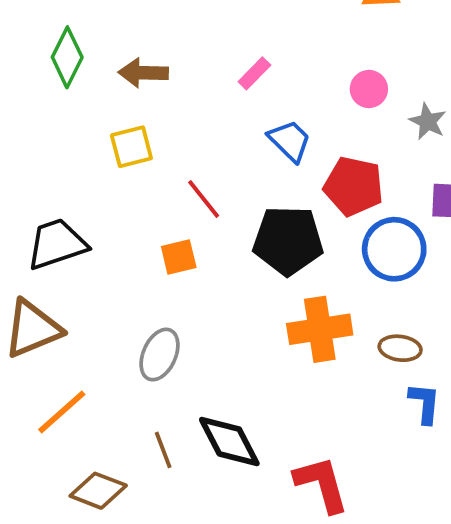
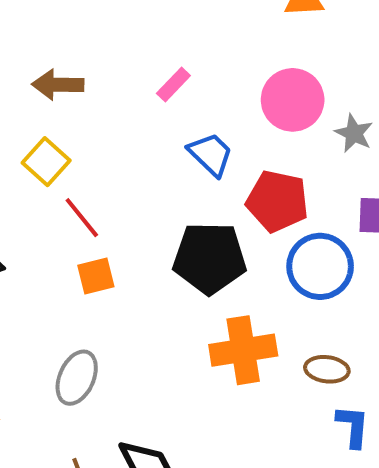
pink circle: (369, 89) -> (293, 100), size x1.6
yellow square: (131, 147) -> (46, 162), turned -33
red line: (204, 199) -> (82, 218), moved

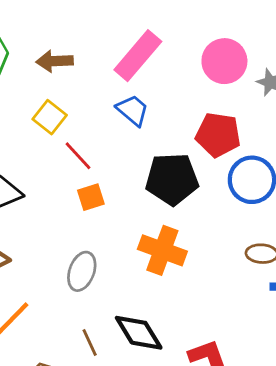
pink rectangle: (173, 85) -> (138, 56), size x2.0
blue trapezoid: (211, 154) -> (133, 110), moved
orange cross: (243, 350) -> (162, 250), moved, turned 33

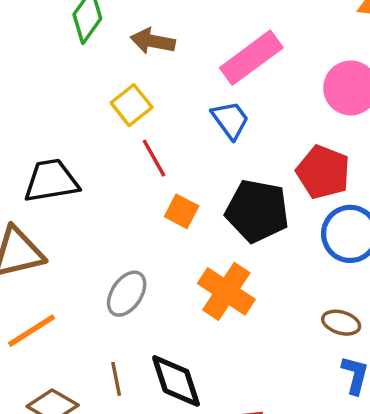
orange square: (91, 197) -> (182, 211), moved, turned 32

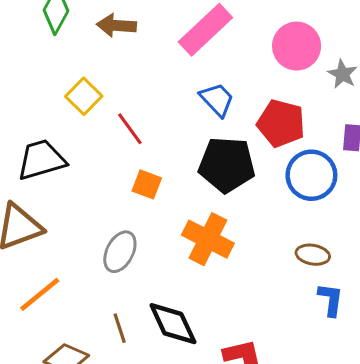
yellow square: (132, 105) -> (84, 96), moved
blue trapezoid: (230, 120) -> (217, 99), moved
orange square: (182, 211) -> (147, 184), moved

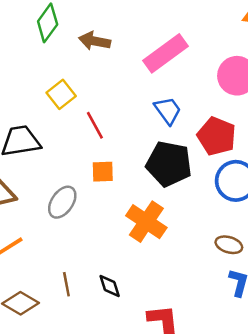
orange square: (147, 184) -> (103, 172), turned -30
gray ellipse: (120, 252) -> (62, 202), moved
black diamond: (173, 324) -> (110, 286), size x0.6

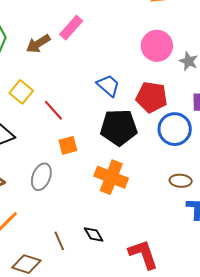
brown arrow: (95, 41) -> (38, 44), turned -30
pink rectangle: (165, 53) -> (71, 28), moved, size x0.7

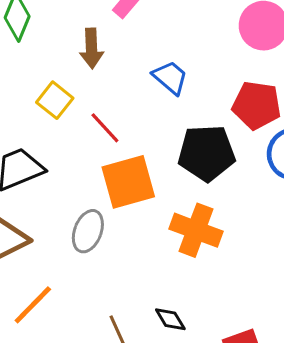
brown arrow: (38, 44) -> (92, 48), moved, turned -60
blue trapezoid: (108, 86) -> (170, 77), moved
orange square: (68, 145) -> (128, 182), size x1.8

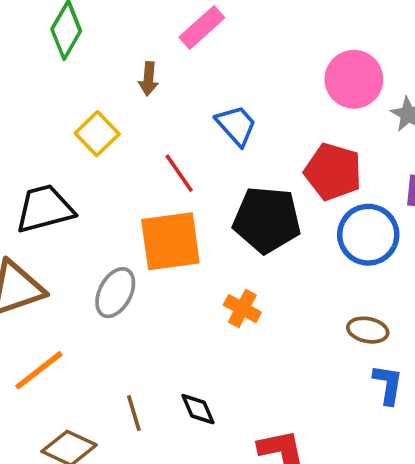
brown arrow: (92, 48) -> (149, 79), size x0.7
red line: (105, 128) -> (179, 173), moved
orange cross: (196, 230) -> (242, 309), size x0.6

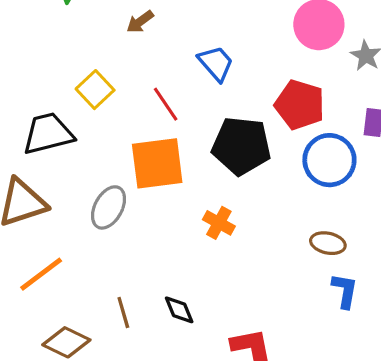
brown arrow: (149, 79) -> (140, 22), turned 48
yellow square: (97, 134) -> (95, 90), moved

